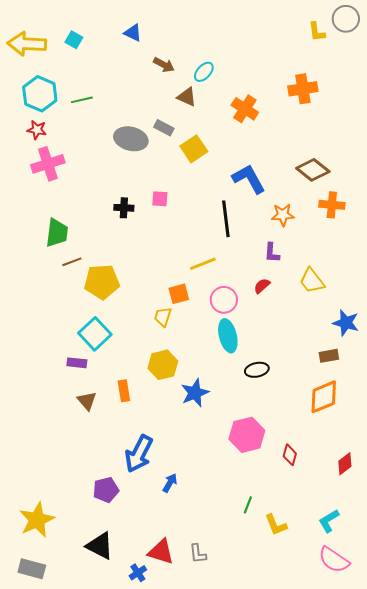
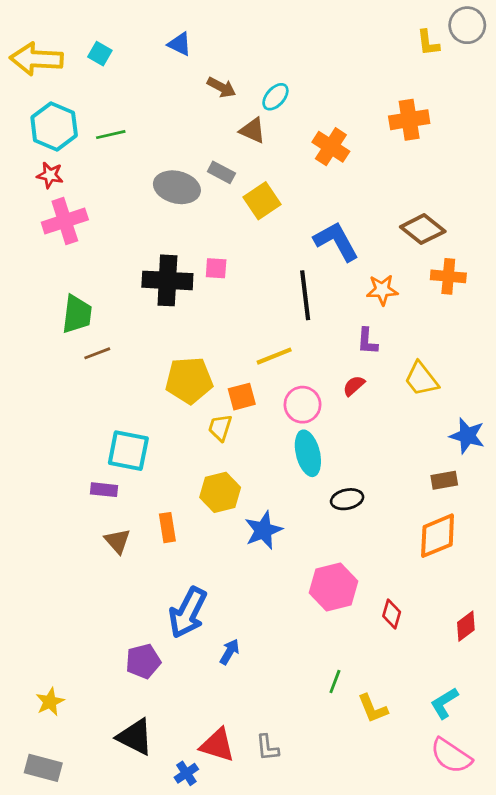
black cross: (124, 208) -> (167, 280), size x1.8
yellow pentagon: (102, 282) -> (189, 380), moved
cyan square: (95, 334) -> (128, 451), turned -36
yellow star: (37, 520) -> (50, 702), size x0.6

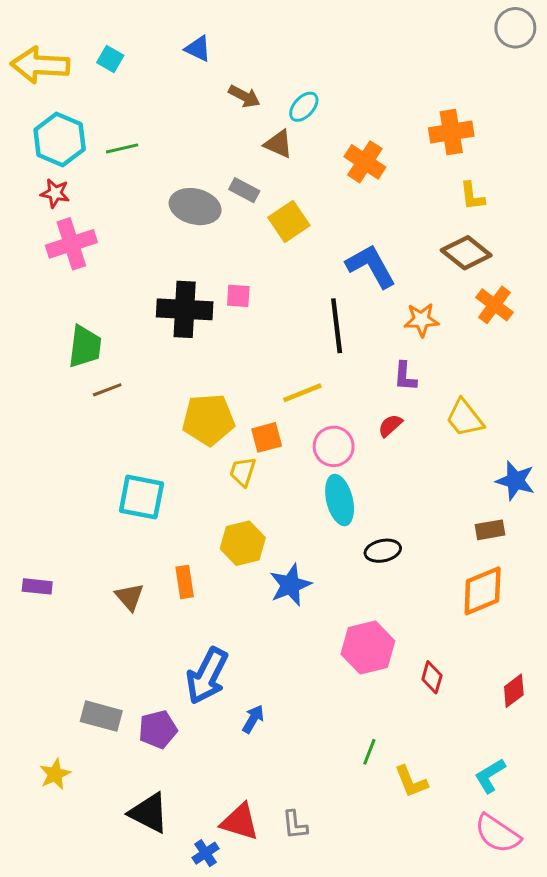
yellow L-shape: (428, 43) -> (472, 196), moved
orange cross: (448, 276) -> (494, 305), turned 32
purple rectangle: (104, 490) -> (37, 586), moved
gray rectangle: (43, 768) -> (101, 716), moved

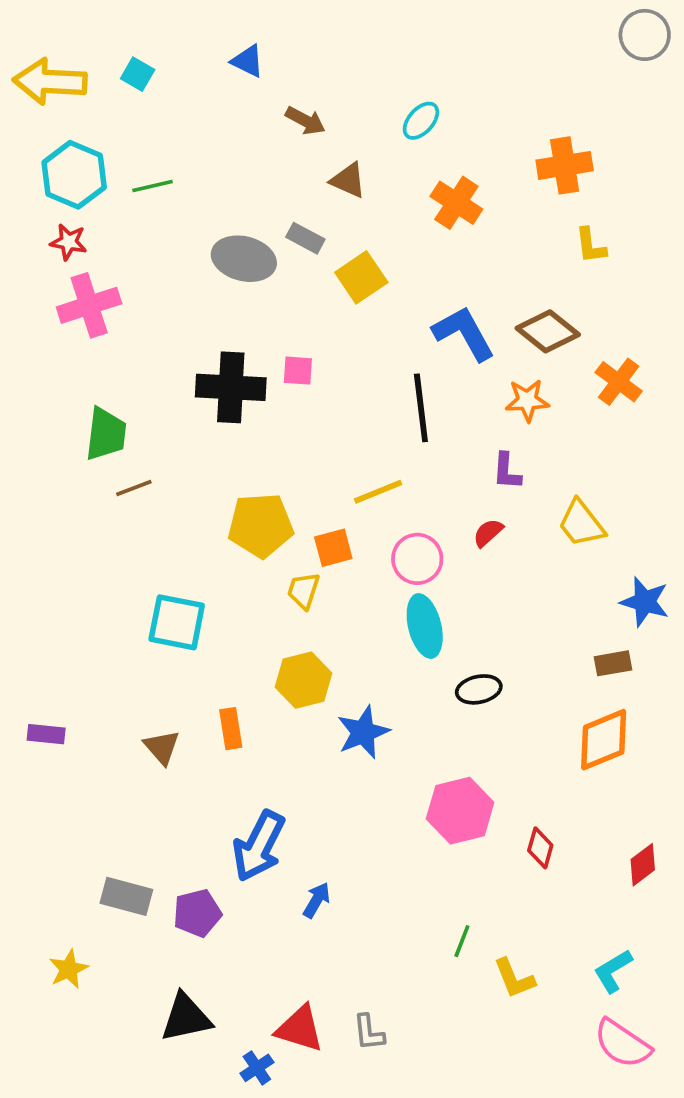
cyan ellipse: (304, 107) -> (421, 121), moved
brown diamond: (466, 253) -> (548, 331), moved
black triangle: (149, 813) -> (186, 1018), turned -39

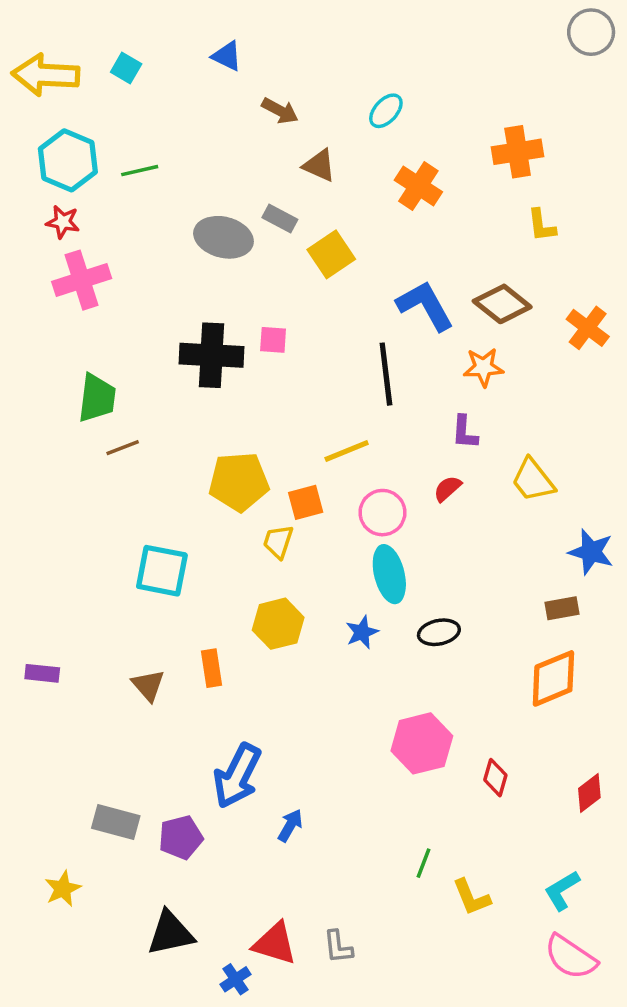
orange cross: (619, 382) -> (588, 328), moved
blue star: (363, 732) -> (362, 632), moved, size x0.7

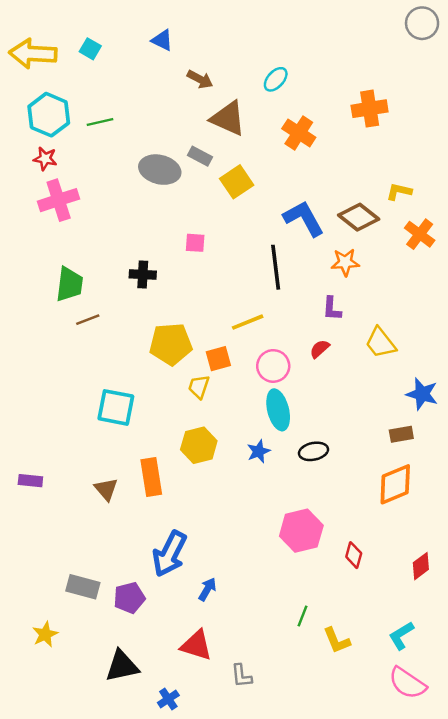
brown triangle: (319, 165) -> (228, 118), size x1.5
yellow L-shape: (542, 225) -> (399, 192), moved, turned 110
black cross: (212, 355) -> (143, 274), moved, size x0.6
orange rectangle: (212, 668) -> (151, 477), size x1.4
red triangle: (275, 943) -> (196, 645), moved

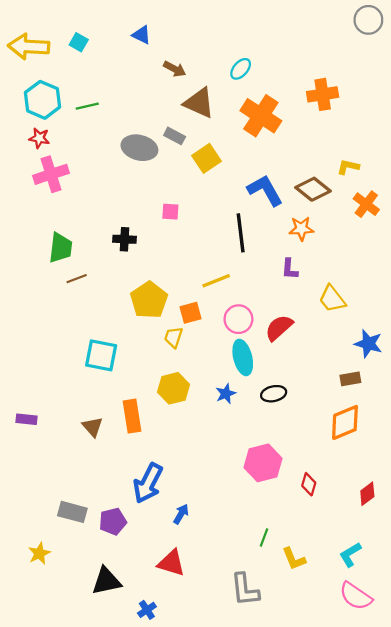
orange cross: (299, 133) -> (261, 116), size x1.4
yellow pentagon: (171, 344) -> (149, 300), turned -30
red semicircle: (320, 349) -> (279, 328), moved, size x1.6
gray L-shape: (242, 676) -> (245, 590), moved, size x1.6

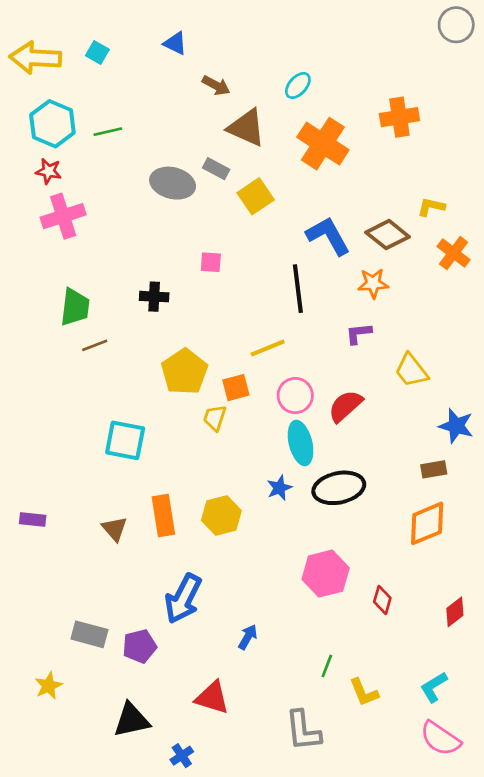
purple L-shape: (290, 269) -> (359, 333), turned 80
yellow hexagon: (174, 388) -> (221, 516), moved
black ellipse: (274, 394) -> (339, 488), size x1.6
blue arrow: (181, 514) -> (248, 637), moved

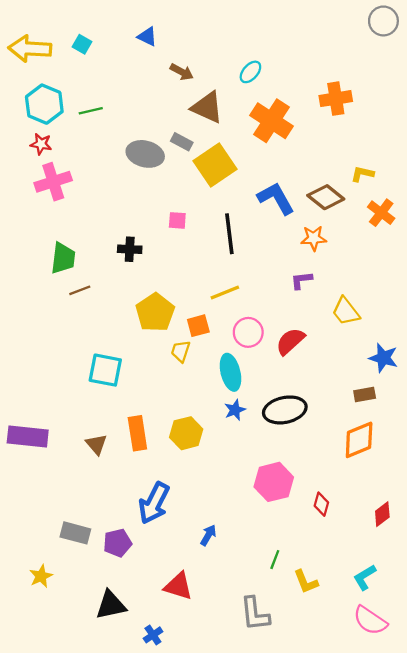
yellow square: (256, 196) -> (215, 165), size x1.4
black line: (298, 289) -> (229, 234), moved
cyan ellipse: (301, 443) -> (230, 372), moved
purple rectangle: (33, 519) -> (28, 437), size x1.8

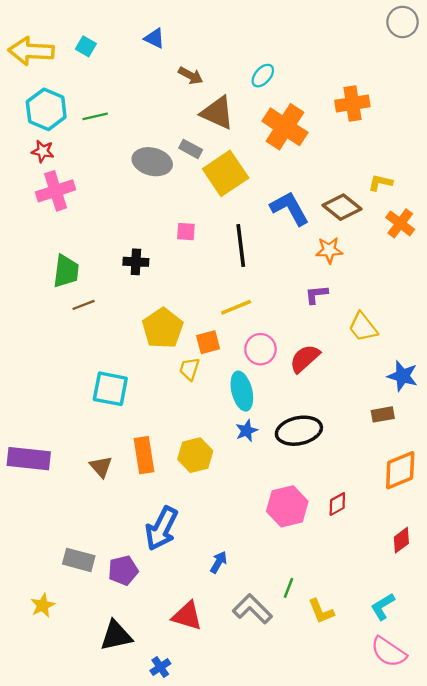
orange diamond: (359, 440) -> (400, 470), moved
red diamond: (321, 504) -> (337, 504), moved, turned 45
gray L-shape: (255, 614) -> (252, 609), moved, turned 141

